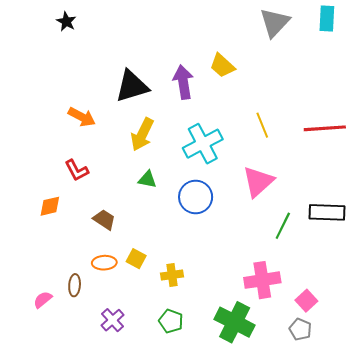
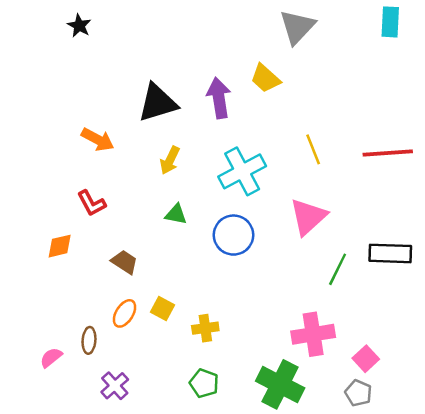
gray triangle: (275, 23) -> (297, 27), moved
yellow arrow: (142, 134) -> (170, 160), size x0.7
orange ellipse: (104, 263) -> (125, 313), turned -55
purple cross: (112, 320) -> (115, 386), moved

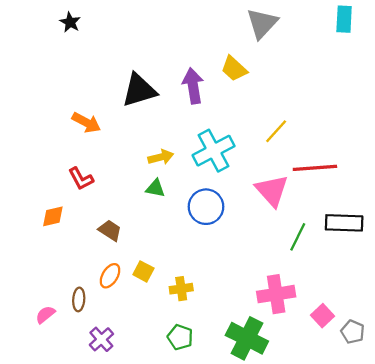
yellow line: (313, 149) -> (276, 131), turned 64
red line: (388, 153) -> (315, 168), moved
yellow arrow: (170, 160) -> (161, 157), moved, turned -130
pink triangle: (308, 217) -> (272, 191), turned -30
gray pentagon: (358, 393) -> (353, 332), moved

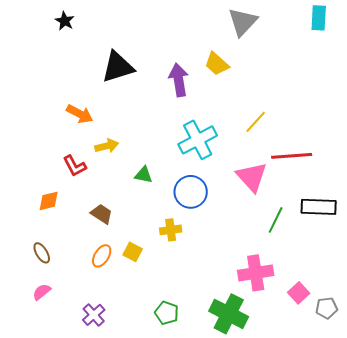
black triangle: (139, 90) -> (118, 67), moved
yellow arrow: (161, 157) -> (107, 146), moved
yellow cross: (181, 289) -> (171, 230), moved
brown ellipse: (79, 299) -> (42, 253), moved, turned -35
gray pentagon: (353, 332) -> (327, 308), turned -30

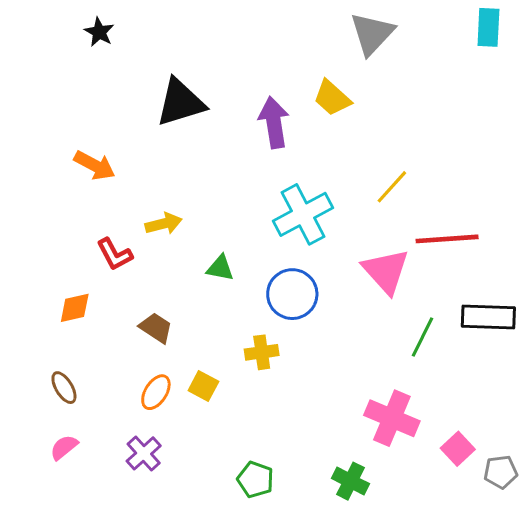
orange arrow: (80, 114) -> (95, 165), moved
pink cross: (256, 273) -> (392, 418), turned 32
green cross: (229, 314) -> (351, 481), size x0.6
purple cross: (94, 315) -> (144, 453), moved

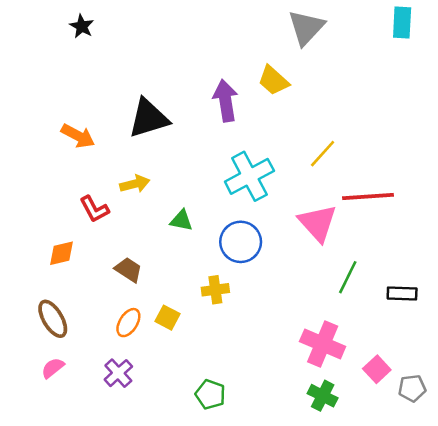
black triangle: (180, 103) -> (149, 118), moved
black rectangle: (488, 317) -> (402, 294), moved, size x0.7
brown ellipse: (64, 388) -> (53, 319), size x1.4
green cross: (351, 481) -> (323, 396), moved

